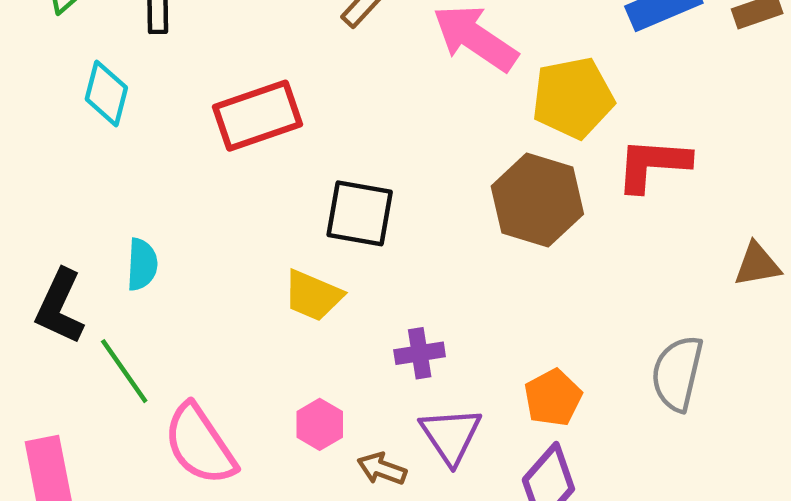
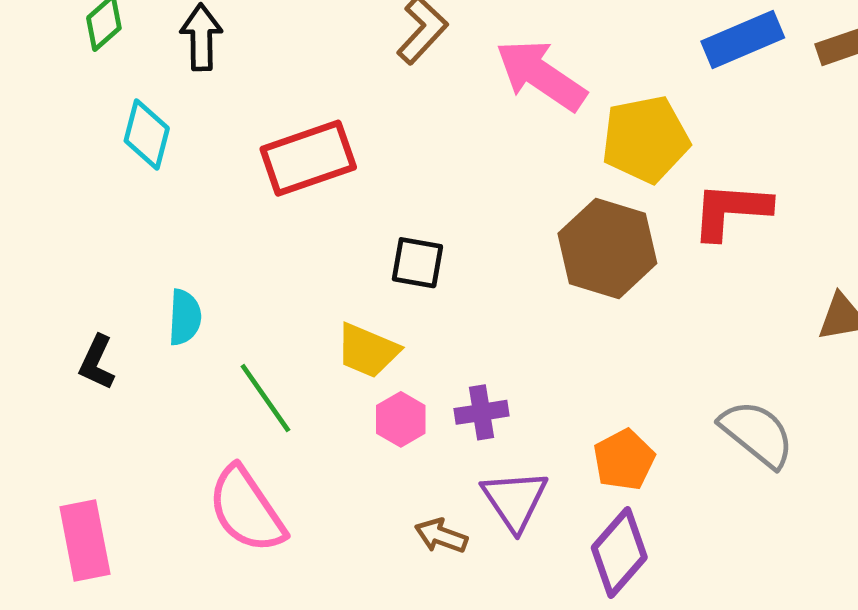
black square: (360, 213) -> (417, 263), size x0.7
black L-shape: (60, 307) -> (97, 362), size x0.7
green line: (124, 371) -> (265, 398), moved
gray semicircle: (677, 373) -> (757, 434), turned 116
pink hexagon: (320, 424) -> (401, 419), moved

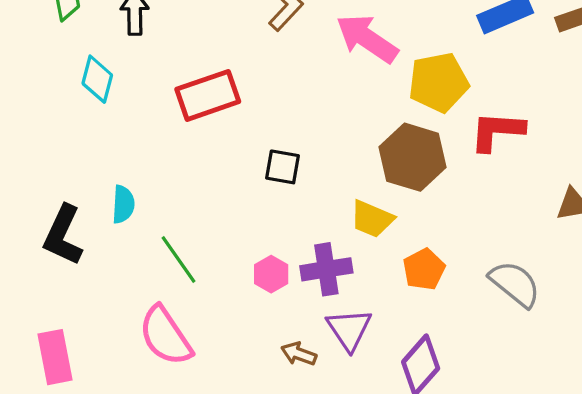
yellow trapezoid: (368, 351) -> (372, 219), moved
black L-shape: (97, 362) -> (63, 235), size x1.6
purple cross: (482, 412) -> (326, 269), size x1.4
orange pentagon: (624, 460) -> (424, 269), moved

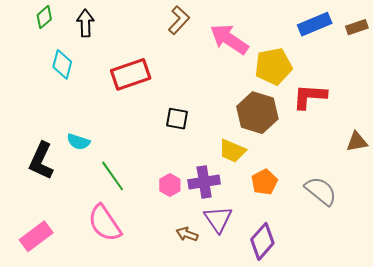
cyan semicircle: (123, 204) -> (78, 142), turned 105
pink rectangle: (55, 357) -> (36, 236), turned 64

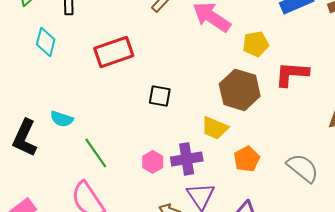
yellow pentagon: (273, 66) -> (256, 44), size x0.7

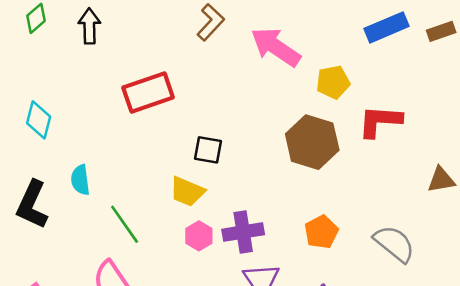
cyan diamond: (46, 42) -> (39, 120), moved
cyan semicircle: (62, 119) -> (80, 180), turned 65
yellow trapezoid: (215, 128) -> (187, 192), moved

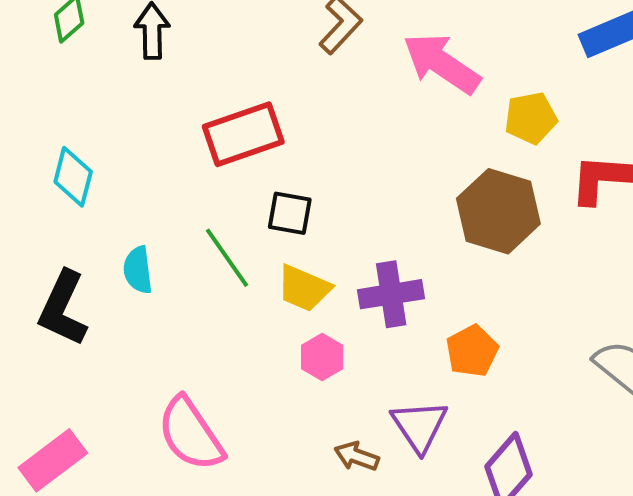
black square: (208, 150) -> (290, 213), moved
green line: (125, 224) -> (227, 258), moved
purple cross: (243, 232) -> (391, 294), moved
orange pentagon: (321, 232) -> (472, 351), moved

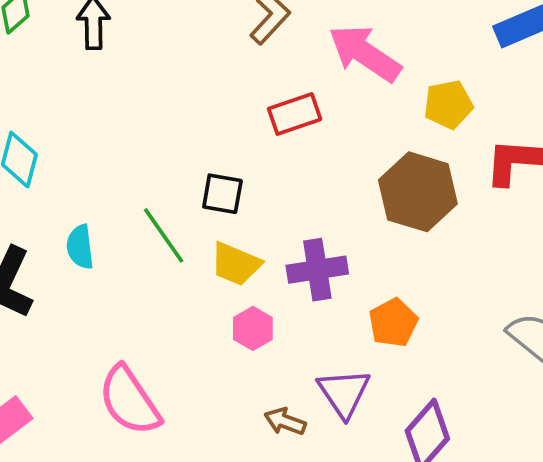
red rectangle: (243, 134) -> (295, 114), moved, size x0.7

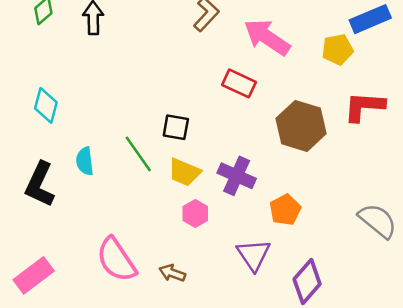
yellow pentagon: (448, 105) -> (337, 49), moved
red rectangle: (295, 114) -> (239, 83), moved, turned 44
purple cross: (317, 270) -> (237, 176), turned 33
brown arrow: (285, 421) -> (172, 273), moved

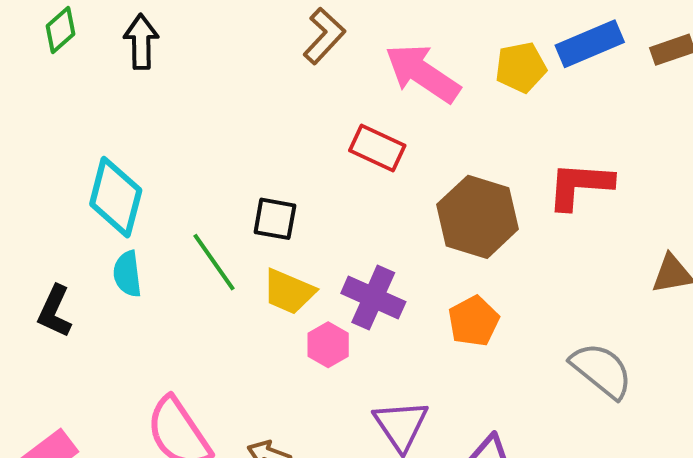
yellow pentagon: (337, 49) -> (521, 67), moved
cyan diamond: (46, 105) -> (116, 197), moved, size x1.4
black L-shape: (40, 184) -> (55, 311), size x0.7
orange pentagon: (285, 210) -> (474, 321), moved
pink hexagon: (195, 213) -> (328, 345), moved

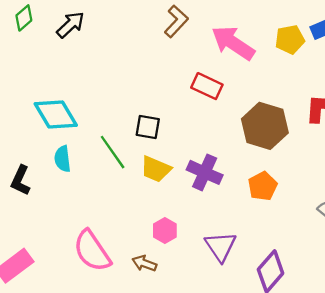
black arrow: (141, 42) -> (70, 25), turned 48
cyan diamond: (116, 197) -> (56, 115), turned -45
pink hexagon: (328, 345) -> (165, 230), moved

